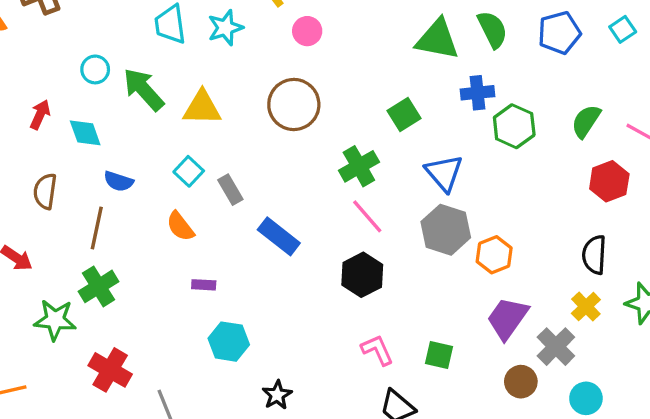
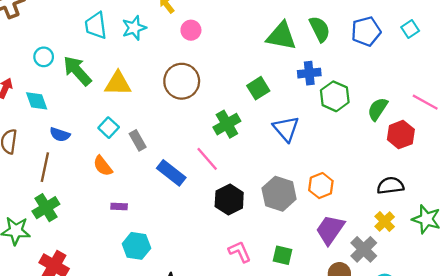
green semicircle: (586, 121) -> (378, 109), moved
pink line: (367, 216) -> (207, 159), moved
gray hexagon: (446, 230) -> (279, 194), moved
black semicircle: (594, 255) -> (390, 186), turned 80

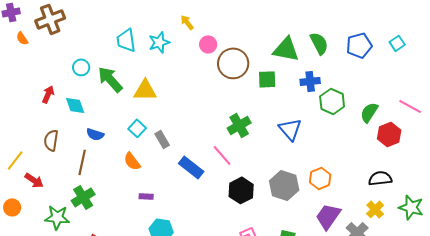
brown circle: (182, 81) -> (233, 63), moved
green square: (258, 88) -> (267, 79), moved, turned 30

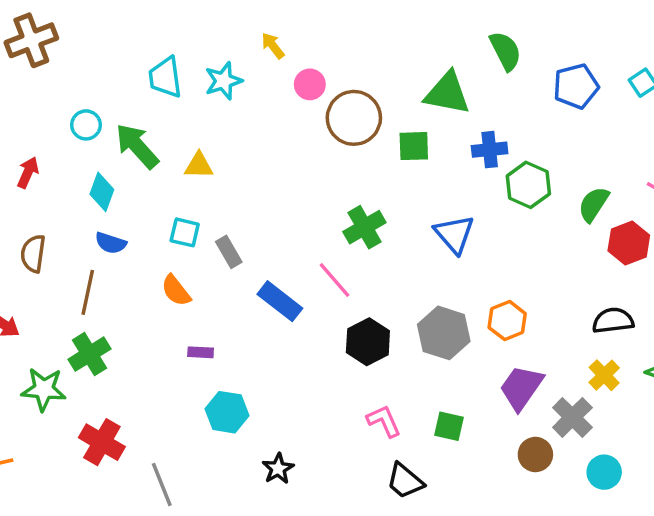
green semicircle: (319, 43) -> (505, 51), moved
yellow triangle: (145, 90) -> (199, 165), size x0.7
cyan diamond: (75, 105) -> (102, 192), moved, turned 40
cyan square: (137, 128) -> (185, 232), turned -30

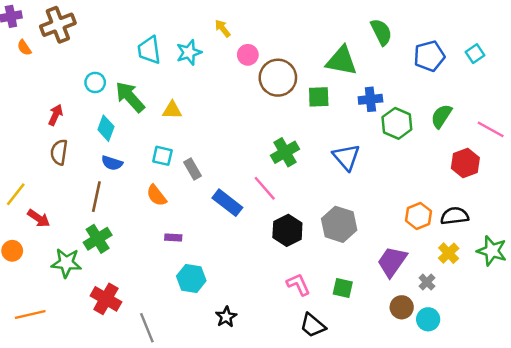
green semicircle: (594, 204) -> (441, 116), moved
brown semicircle: (33, 254) -> (59, 152), moved
orange hexagon: (507, 321) -> (419, 216), moved
gray cross: (572, 417) -> (427, 282), size x0.6
cyan circle: (604, 472) -> (428, 319), moved

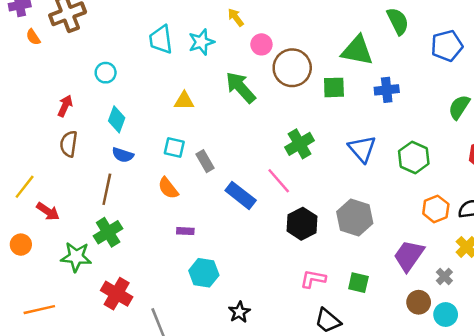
green arrow: (130, 97) -> (241, 87), moved
green hexagon: (397, 123) -> (414, 157), moved
pink L-shape: (298, 284) -> (313, 279), turned -55

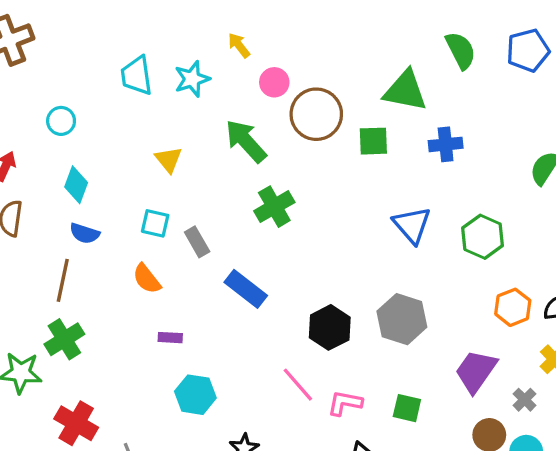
blue pentagon: (447, 46) -> (528, 50), moved
yellow triangle: (184, 101) -> (169, 160), turned 50
green cross: (300, 144) -> (274, 207), moved
pink line: (279, 181) -> (298, 385), moved

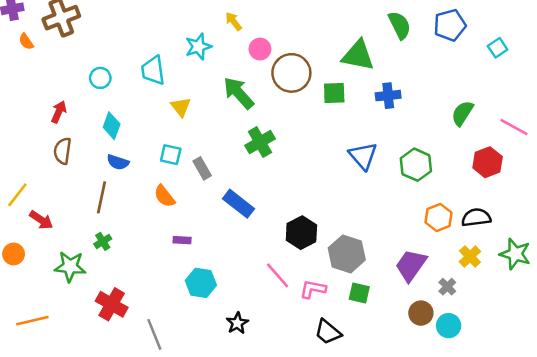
cyan trapezoid: (137, 76) -> (153, 70), moved
gray hexagon: (402, 319) -> (347, 254), moved
green cross: (64, 339) -> (103, 241), size x0.6

